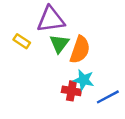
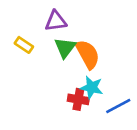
purple triangle: (51, 19) -> (56, 21), size x0.7
orange semicircle: (80, 50) -> (88, 54), turned -48

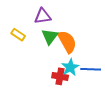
cyan star: (92, 87) -> (70, 67), turned 30
blue line: (118, 106) -> (91, 69), moved, turned 30

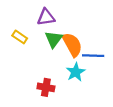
blue line: (91, 69) -> (93, 56), moved
red cross: (60, 76) -> (46, 87), moved

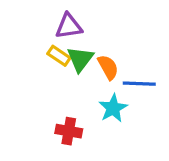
yellow rectangle: (20, 37) -> (59, 56), moved
orange semicircle: (72, 45) -> (108, 67), size x0.7

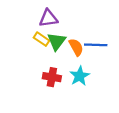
blue line: (139, 84) -> (96, 45), moved
red cross: (69, 131) -> (52, 77), moved

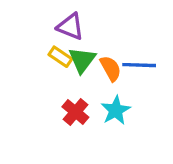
purple triangle: (48, 18) -> (70, 27), turned 30
red cross: (52, 77) -> (75, 112), turned 30

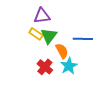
purple triangle: (70, 27) -> (42, 16), turned -30
orange semicircle: (111, 68) -> (62, 51), moved

